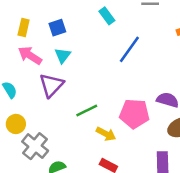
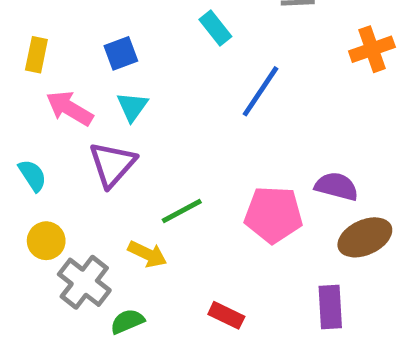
yellow rectangle: (24, 28) -> (36, 55), moved
yellow arrow: (106, 134) -> (147, 254), moved

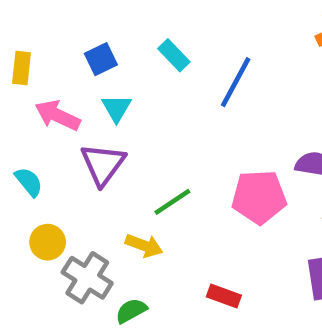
cyan rectangle: (215, 28) -> (174, 55), moved

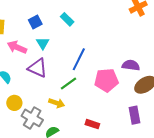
blue line: (236, 82) -> (79, 59), moved
purple triangle: (103, 164) -> (38, 68), turned -40

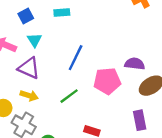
cyan rectangle: (67, 19) -> (62, 13), turned -48
green line: (69, 84) -> (69, 96), moved
yellow arrow: (57, 103) -> (29, 96), moved

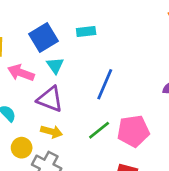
blue square: (26, 16) -> (43, 38), size x1.5
pink pentagon: (107, 81) -> (133, 131), moved

